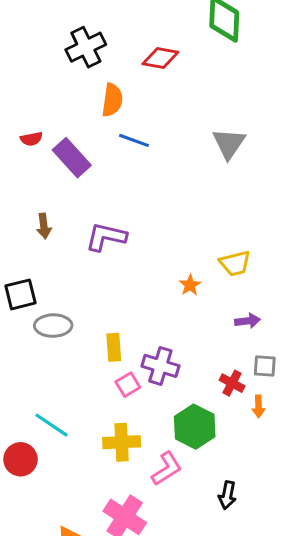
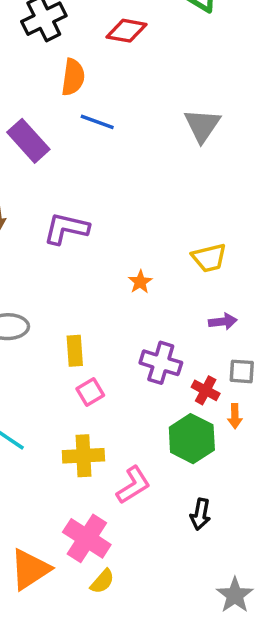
orange star: (190, 285) -> (140, 282), moved
purple cross: (160, 366) -> (161, 363), moved
green hexagon: (195, 427) -> (192, 439), moved

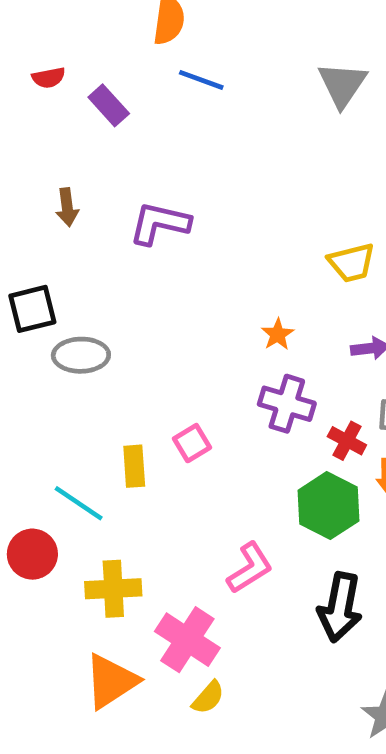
purple rectangle: (28, 141) -> (109, 105), size x0.7
orange star: (140, 282) -> (278, 334), moved
yellow rectangle: (75, 351) -> (134, 466), moved
yellow cross: (83, 456) -> (113, 589), moved
black arrow: (200, 514) -> (340, 607), size x1.6

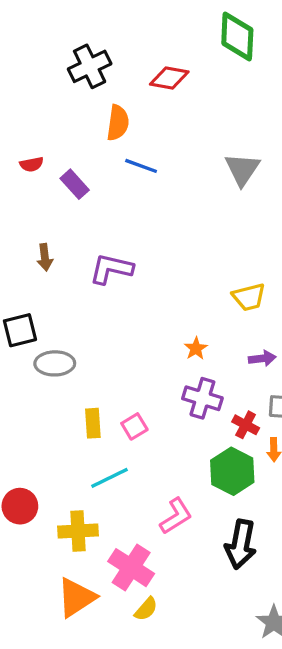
yellow rectangle: (134, 466) -> (93, 423), moved
cyan line: (79, 503) -> (110, 478), moved, turned -60

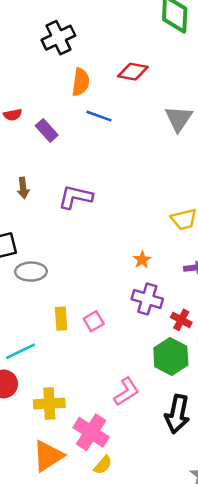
red diamond: (169, 78) -> (133, 72), moved
cyan line: (110, 478) -> (21, 351), moved

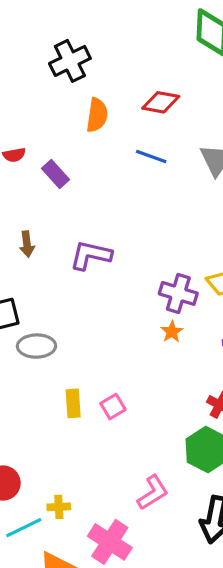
blue line: (99, 116) -> (151, 156), moved
purple cross: (147, 299) -> (178, 293), moved
cyan line: (21, 351) -> (24, 528), moved
yellow cross: (49, 404) -> (59, 507), size x0.6

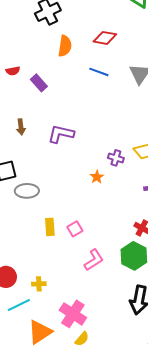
purple cross: (178, 293) -> (116, 158), size x0.7
orange star: (172, 332) -> (97, 177), moved
pink L-shape: (153, 493) -> (94, 260), moved
yellow cross: (59, 507) -> (39, 284), moved

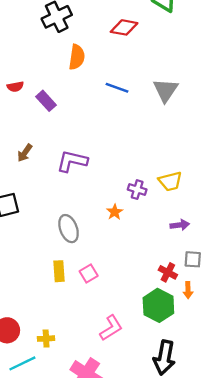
red diamond: (105, 38) -> (124, 27), moved
brown arrow: (21, 127) -> (25, 153), turned 42
gray ellipse: (27, 191) -> (69, 229), moved, turned 70
pink L-shape: (94, 260) -> (111, 328), moved

